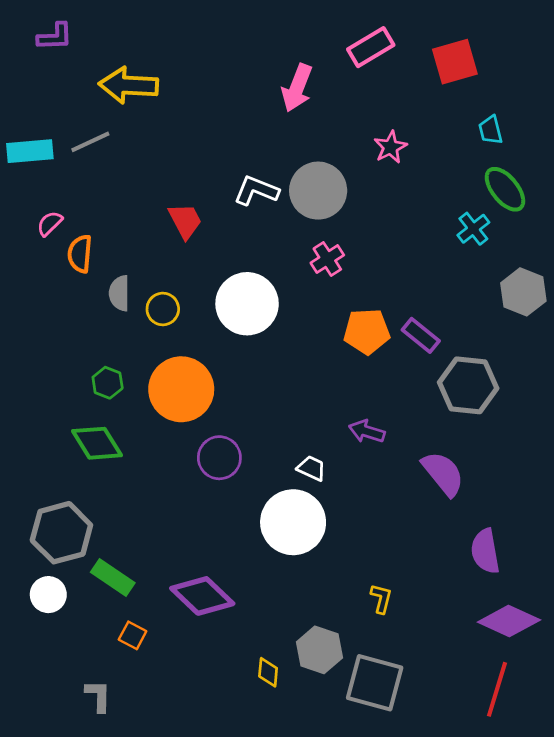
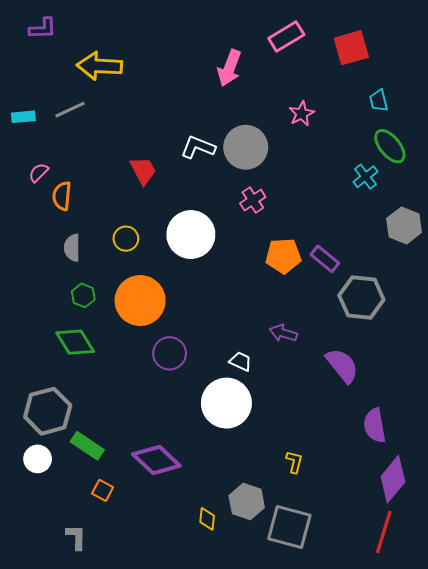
cyan rectangle: (30, 151) -> (23, 117), size x0.7
gray semicircle: (119, 293) -> (72, 248), moved
purple diamond: (509, 621) -> (393, 479), turned -75

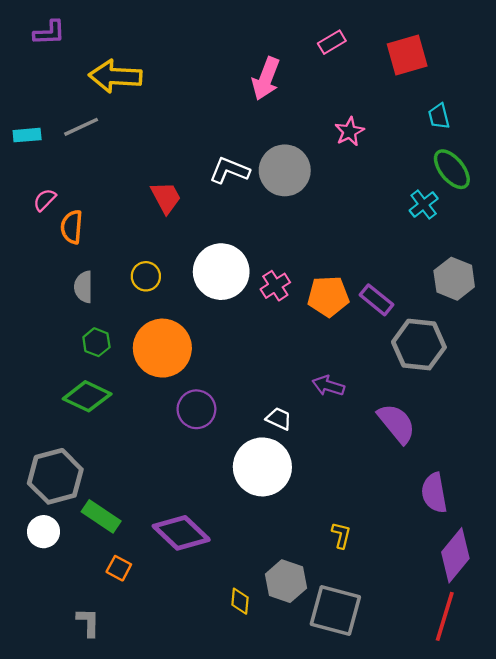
pink rectangle: (286, 37) -> (332, 42), size x0.7
pink cross: (253, 200) -> (275, 286), moved
gray hexagon: (404, 225) -> (454, 279), moved
green diamond: (75, 342) -> (87, 396), turned -33

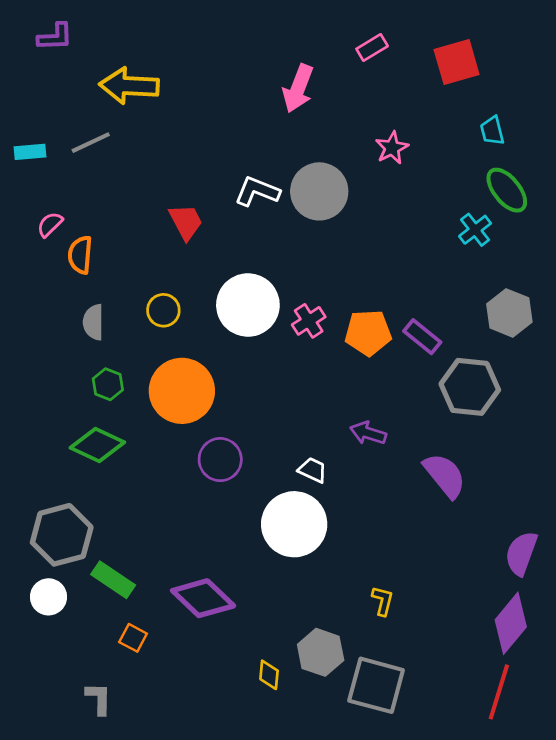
purple semicircle: (434, 493) -> (521, 553), moved, turned 30

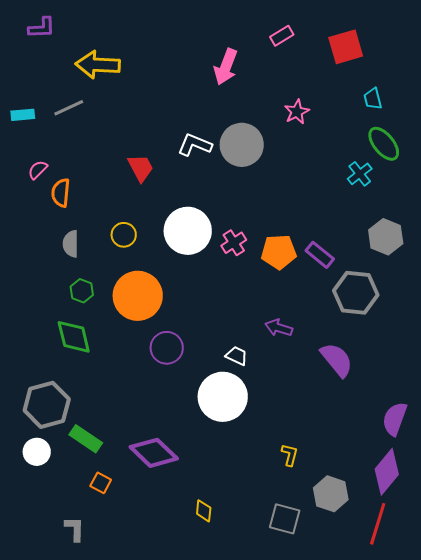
green diamond: (97, 445) -> (74, 337), turned 51
gray hexagon: (321, 652) -> (331, 494), moved
gray square: (376, 685) -> (285, 519), size x0.7

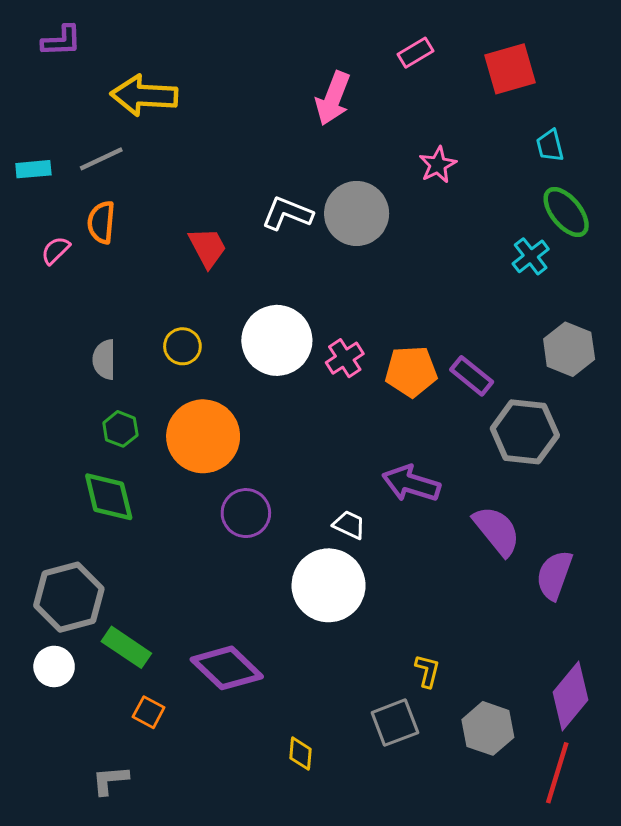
orange semicircle: (61, 193) -> (101, 222), moved
purple arrow: (279, 328) -> (411, 484), size x1.4
purple semicircle: (395, 419) -> (554, 575), moved
gray square: (285, 519) -> (395, 723), moved, turned -36
gray L-shape: (75, 529) -> (110, 780), turned -96

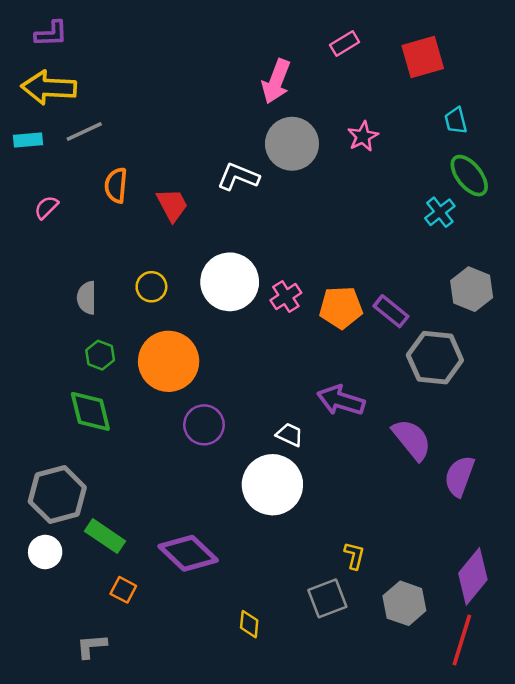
yellow arrow: (144, 95) -> (49, 88), moved
gray circle: (357, 213) -> (292, 144), moved
orange semicircle: (101, 222) -> (116, 185), moved

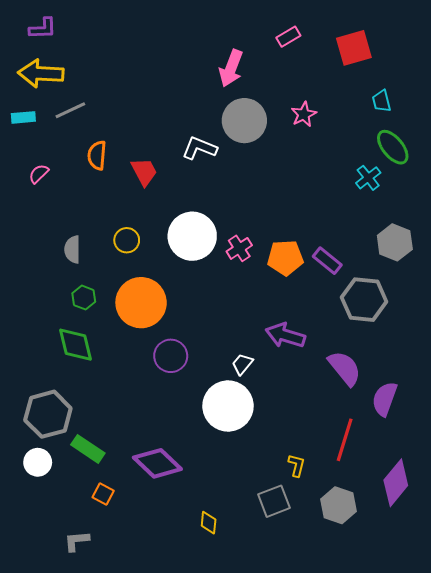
white trapezoid: (290, 435) -> (242, 364), turned -75
red line: (462, 640) -> (345, 440), moved

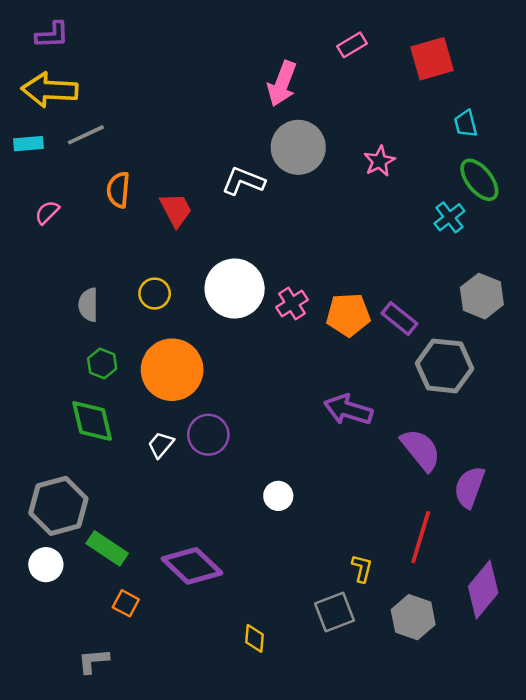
pink star: (304, 114) -> (379, 161), moved
white trapezoid: (242, 364) -> (161, 445), moved
white circle: (228, 406) -> (278, 496), size x0.5

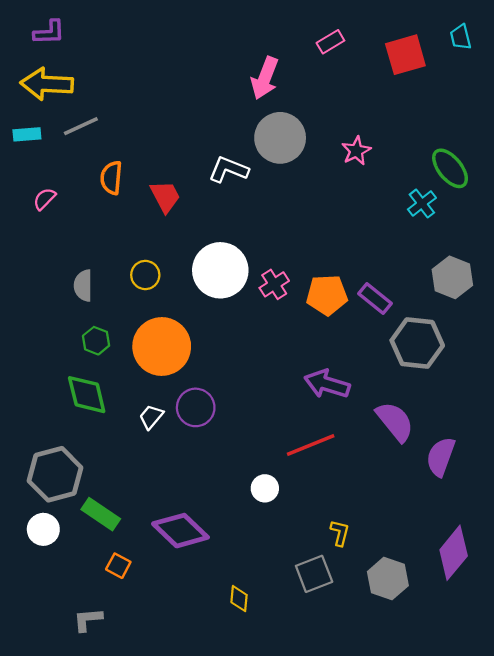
cyan trapezoid: (466, 124) -> (461, 37), moved
white circle: (278, 496) -> (265, 488), moved
red line: (421, 537) -> (311, 445), moved, turned 51

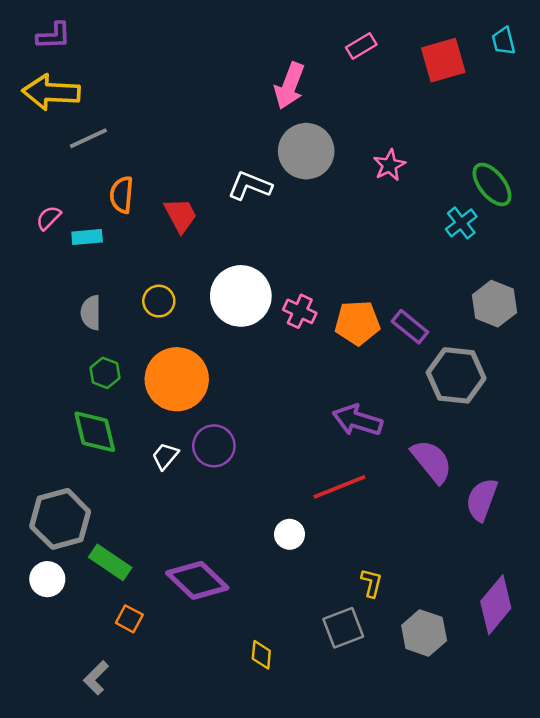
cyan rectangle: (27, 134) -> (87, 237), moved
pink cross: (274, 284) -> (300, 311), turned -32
gray L-shape: (88, 620) -> (96, 678), turned -40

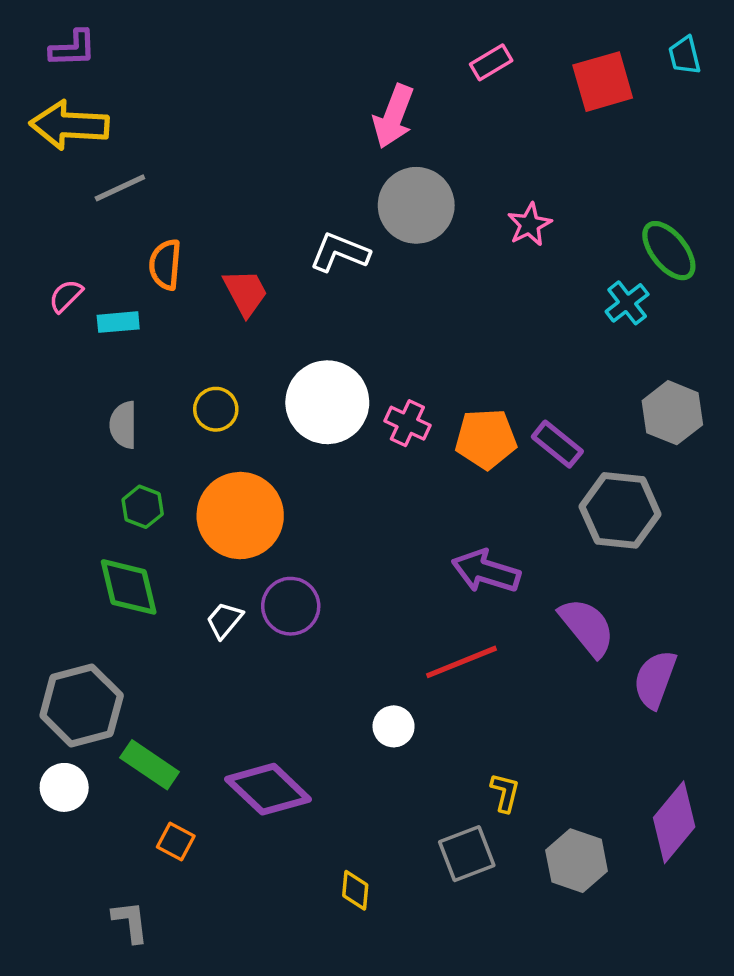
gray L-shape: (96, 678) -> (130, 922), turned 128

